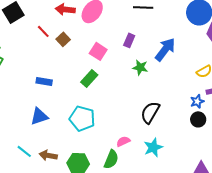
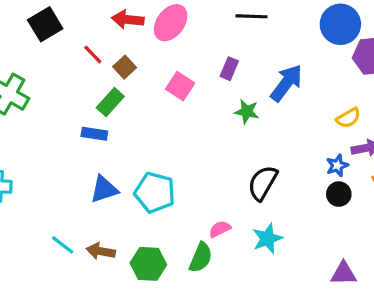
green rectangle: (89, 78) -> (110, 102), moved
blue triangle: (39, 116) -> (104, 189), moved

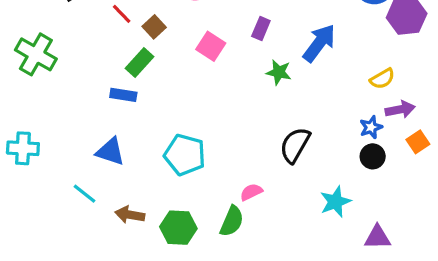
blue triangle: (104, 189) -> (110, 152), moved, turned 36
cyan star: (267, 238) -> (335, 202), moved
cyan line: (63, 245) -> (84, 194), moved

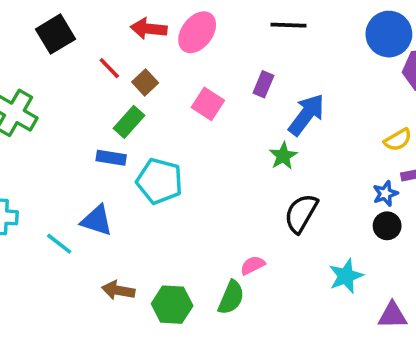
blue arrow: (319, 43) -> (306, 115), moved
green star: (279, 72) -> (283, 156), moved, turned 30
cyan pentagon: (185, 155) -> (159, 181), moved
cyan line: (84, 194) -> (59, 244), moved

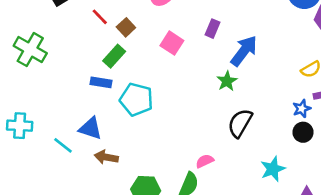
brown arrow: (118, 290) -> (106, 157), moved

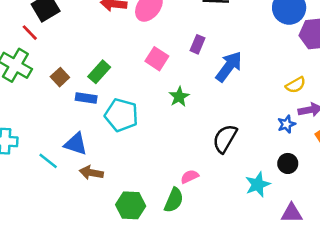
red line: (100, 17) -> (30, 33), moved
brown square: (126, 27) -> (60, 77), moved
green star: (227, 81) -> (179, 97), moved
black circle: (303, 132) -> (288, 163), moved

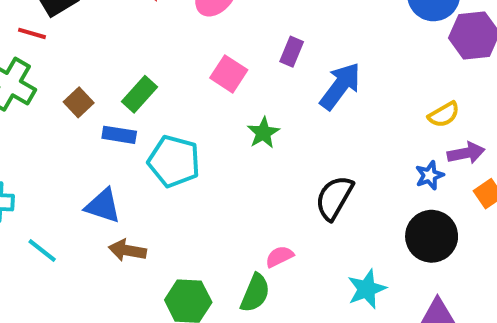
red line: (30, 33) -> (32, 33), turned -30
cyan line: (48, 161) -> (42, 250), moved
black circle: (288, 163) -> (432, 236), size x1.6
cyan star: (258, 184) -> (367, 289), moved

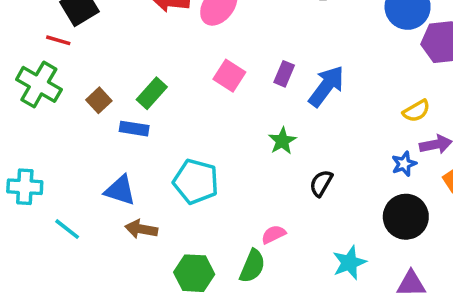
purple rectangle: (292, 52) -> (284, 74), moved
green star: (263, 133) -> (282, 141), moved
cyan pentagon: (174, 161) -> (196, 181), moved
black semicircle: (334, 198) -> (321, 183), size x0.7

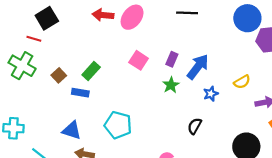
yellow semicircle: (416, 111) -> (242, 82), moved
green star: (282, 141) -> (171, 85), moved
blue star: (404, 164) -> (211, 94), moved

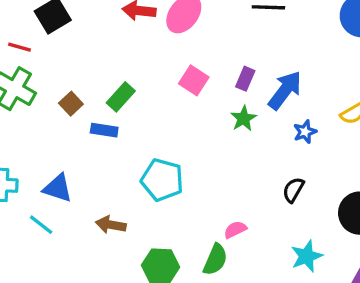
red line: (34, 39) -> (20, 47), moved
black semicircle: (195, 126) -> (293, 190), moved
blue triangle: (72, 130) -> (58, 188), moved

